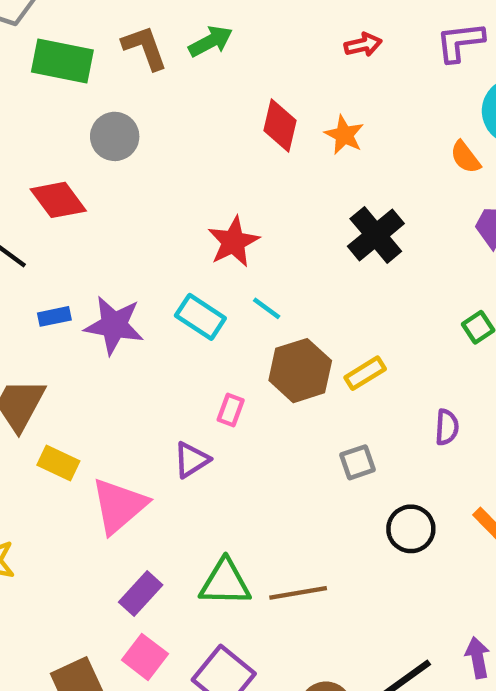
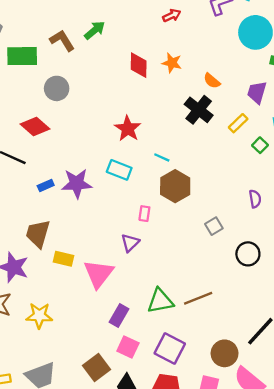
orange semicircle: (465, 157) -> (212, 81), moved
cyan line: (267, 308) -> (162, 157), moved
yellow rectangle: (365, 373) -> (238, 123), moved

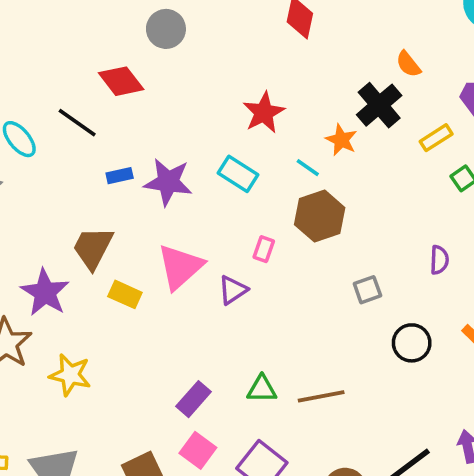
orange star: (172, 63) -> (341, 140), moved
pink triangle: (99, 274) -> (180, 267), moved
green triangle: (160, 301) -> (262, 389), size x0.7

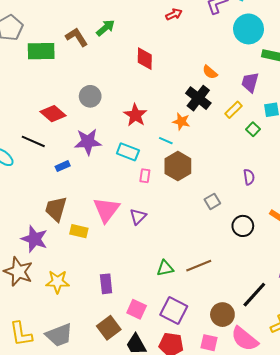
gray circle: (166, 29) -> (90, 96), moved
purple star: (168, 182) -> (88, 142), moved
pink rectangle: (264, 249) -> (145, 176), moved
purple rectangle: (193, 399) -> (106, 284), moved, turned -36

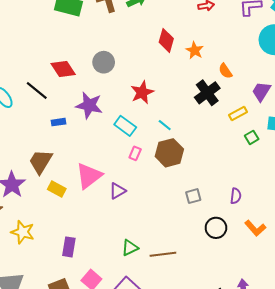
orange star: (181, 121) -> (195, 50), moved
purple semicircle: (249, 177) -> (236, 196), moved
green triangle: (165, 268) -> (130, 248), turned -30

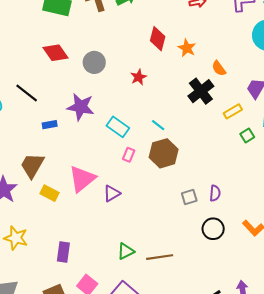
red diamond: (63, 69) -> (56, 53), moved
red star: (142, 92) -> (139, 77), moved, size x0.7
purple semicircle: (236, 196) -> (215, 193), moved

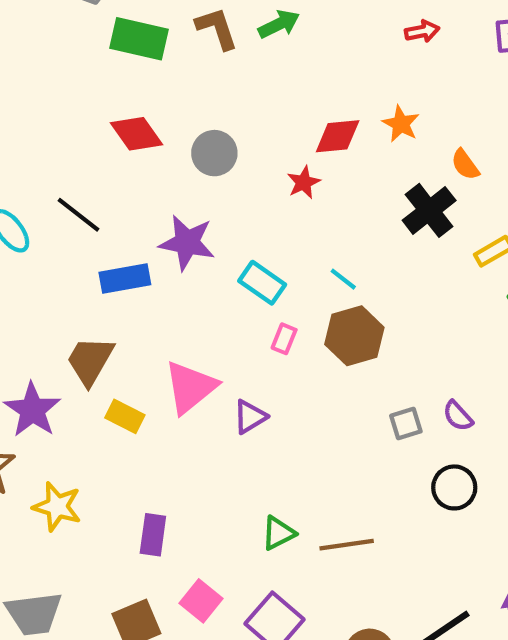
red diamond: (158, 39) -> (338, 136), moved, turned 70
blue rectangle: (50, 125) -> (125, 278), size x1.6
purple semicircle: (215, 193) -> (458, 416), turned 133

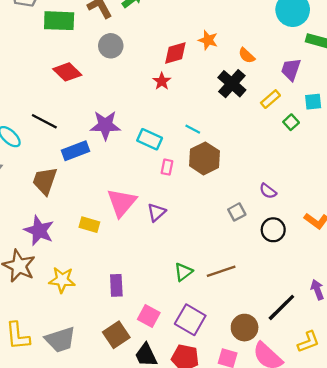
gray circle: (214, 153) -> (111, 46), moved
brown trapezoid: (90, 361) -> (45, 181), moved
gray square: (406, 424) -> (237, 212), moved

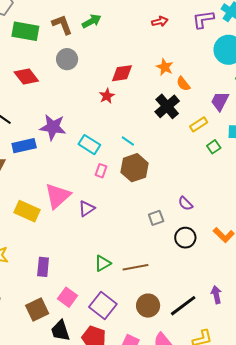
orange star: (208, 40) -> (165, 67), moved
yellow rectangle: (89, 225) -> (27, 211), size x1.4
brown circle: (245, 328) -> (148, 306), moved

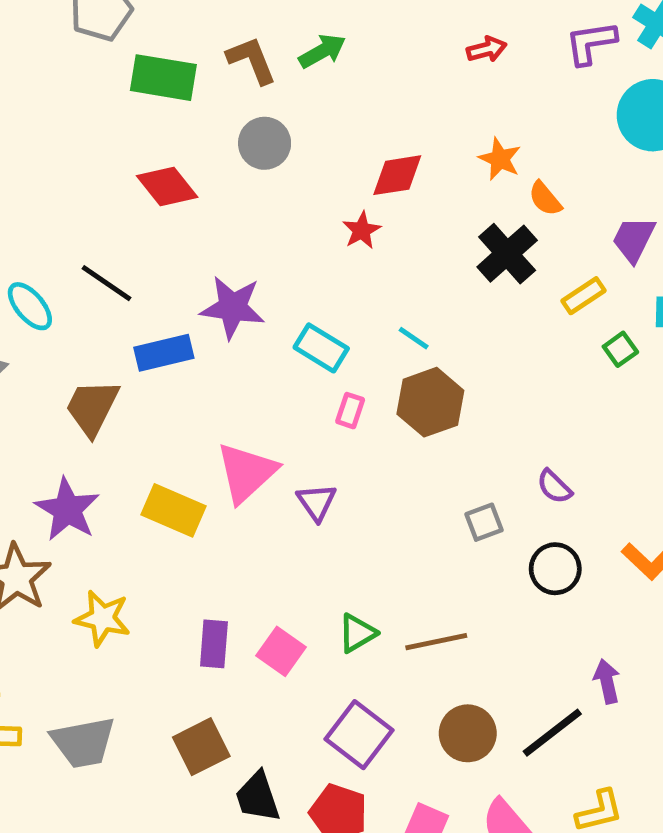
purple triangle: (87, 209) -> (317, 502), turned -30
purple arrow: (216, 295) -> (607, 681), moved
pink square: (67, 297) -> (281, 651), moved

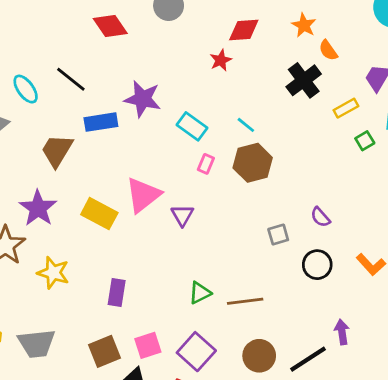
pink square: (281, 651) -> (148, 345), moved, turned 32

